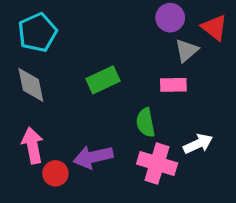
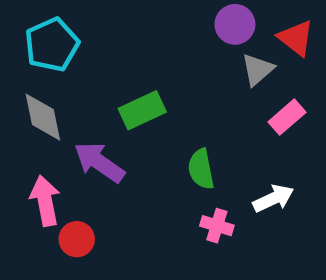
pink rectangle: (173, 85) -> (287, 117), moved, turned -40
purple arrow: (93, 157) -> (99, 162), moved, turned 48
pink cross: (157, 164) -> (217, 226), size x0.6

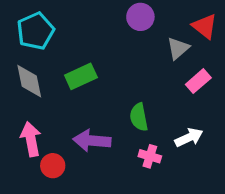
purple circle: (235, 24) -> (140, 17), moved
green rectangle: (142, 110) -> (81, 76), moved
purple arrow: (99, 162) -> (92, 141), moved, turned -30

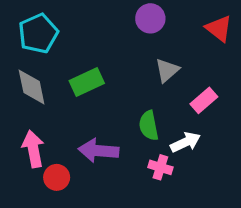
gray triangle: (178, 48) -> (167, 70), moved
pink rectangle: (198, 81) -> (204, 100), moved
white arrow: (189, 137) -> (185, 142), moved

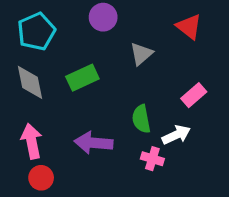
purple circle: (150, 18) -> (103, 17), moved
red triangle: (219, 28) -> (189, 27), moved
gray triangle: (167, 70) -> (141, 54), moved
red circle: (57, 177) -> (41, 178), moved

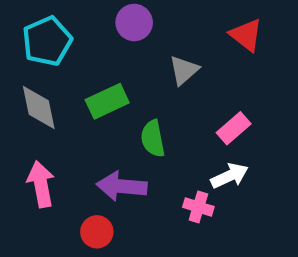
pink rectangle: (194, 95) -> (234, 128), moved
green semicircle: (141, 119) -> (153, 139), moved
red circle: (41, 178) -> (97, 232), moved

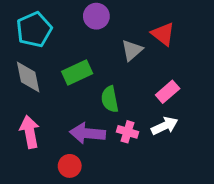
red triangle: (246, 35) -> (163, 34), moved
pink cross: (198, 207) -> (128, 132), moved

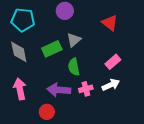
cyan pentagon: (34, 30) -> (23, 20), turned 30
gray triangle: (132, 50) -> (74, 40), moved
pink cross: (128, 132) -> (86, 89), turned -32

